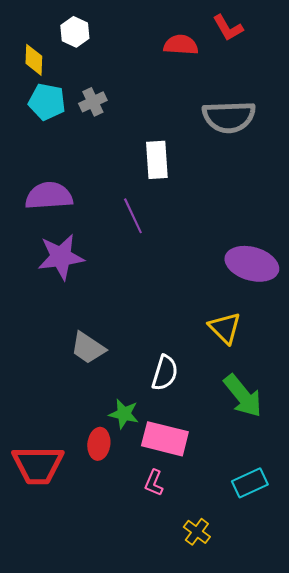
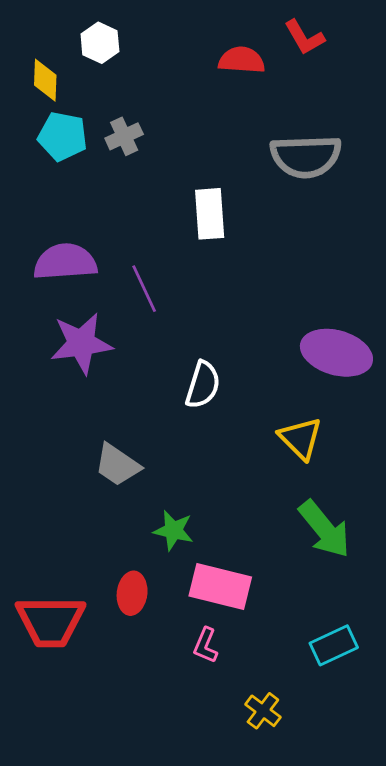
purple line: (133, 216) -> (144, 289), moved
white semicircle: (165, 373) -> (203, 385), moved
green star: (124, 414) -> (173, 530), moved

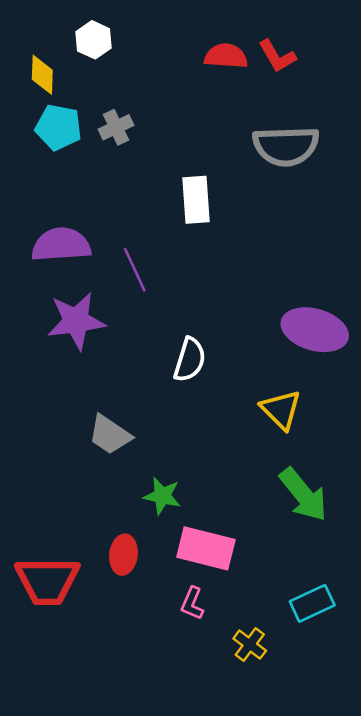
red L-shape: (304, 37) -> (277, 56), moved
yellow cross: (263, 711) -> (250, 645), moved

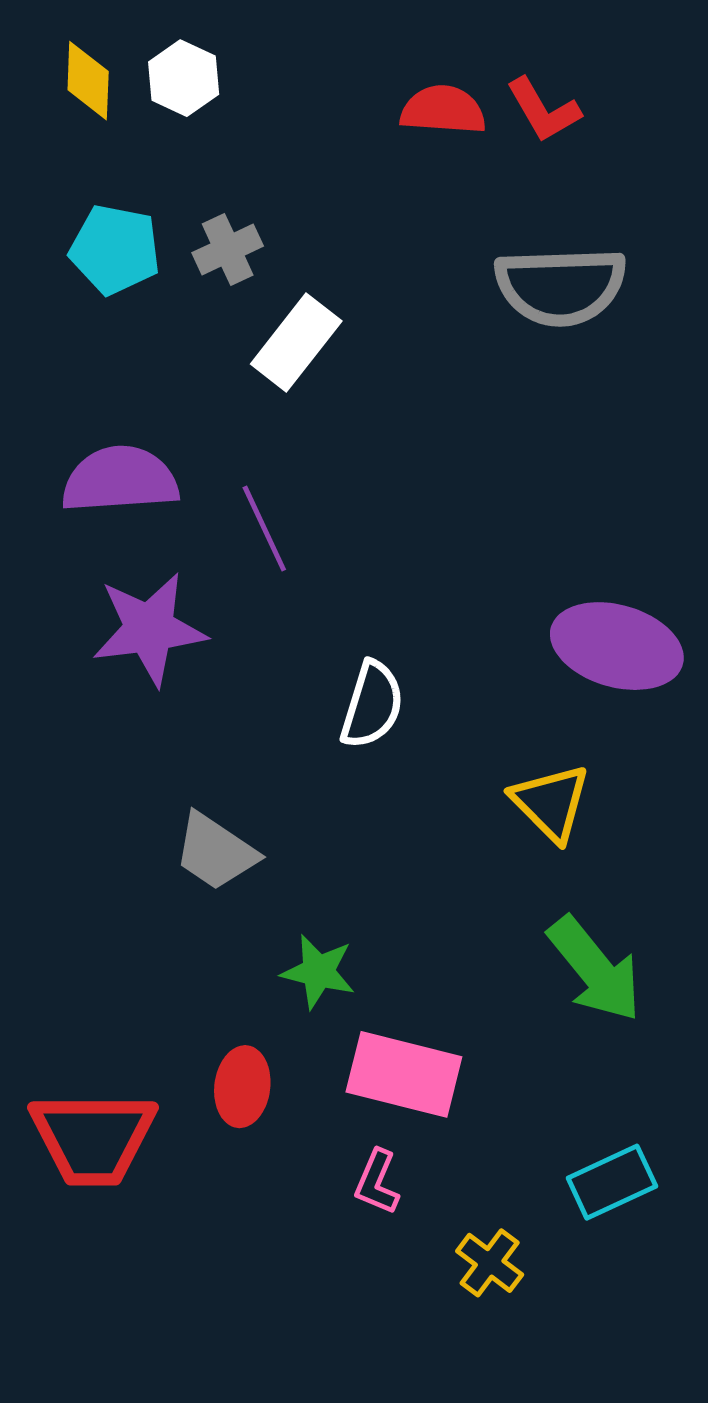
yellow diamond: (42, 75) -> (88, 81), moved
white rectangle: (196, 200) -> (296, 343), moved, turned 42

